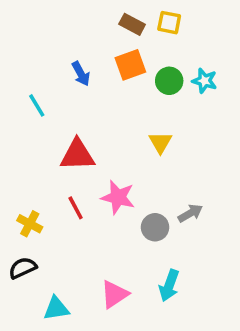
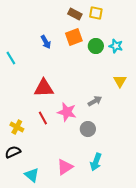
cyan line: (37, 105) -> (11, 58), moved
yellow triangle: (160, 143) -> (120, 81), moved
gray arrow: (190, 213) -> (95, 101), moved
cyan triangle: (56, 308) -> (32, 175), turned 49

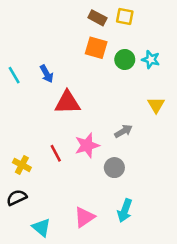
orange square: (74, 37) -> (96, 48), turned 36
blue arrow: (46, 42) -> (47, 74), moved
red triangle: (44, 88) -> (67, 102), moved
pink star: (67, 112) -> (87, 145), turned -30

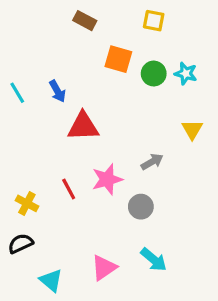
brown rectangle: (97, 18) -> (85, 21), moved
cyan arrow: (125, 211) -> (154, 260), turned -70

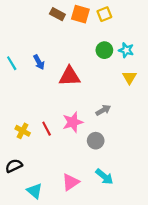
yellow square: (154, 21) -> (104, 14), turned -32
orange square: (118, 59) -> (80, 14), moved
red triangle: (83, 126) -> (69, 76), moved
yellow triangle: (192, 130) -> (129, 77), moved
yellow cross: (27, 203) -> (23, 131), moved

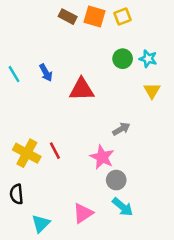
pink star: (73, 122) -> (102, 157), moved, turned -30
yellow cross: (23, 131) -> (27, 153), size x1.5
gray circle: (96, 141) -> (116, 180), moved
black semicircle: (14, 166) -> (17, 194), turned -70
cyan triangle: (35, 191) -> (41, 223), turned 35

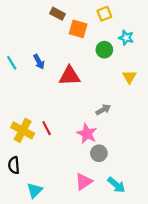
orange square: (94, 17) -> (78, 29), moved
cyan star: (148, 59) -> (126, 38), moved
cyan arrow: (123, 207) -> (116, 185), moved
pink triangle: (83, 213) -> (84, 182), moved

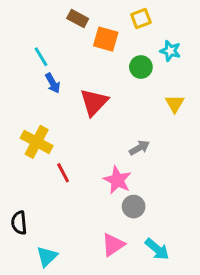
cyan line: (12, 63) -> (41, 57), moved
red triangle: (69, 76) -> (94, 102), turned -45
yellow cross: (23, 130) -> (37, 142), moved

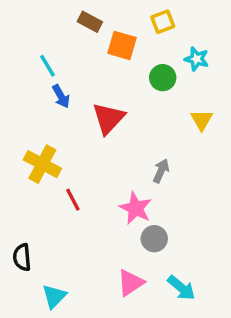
gray arrow: (139, 148) -> (161, 171), turned -36

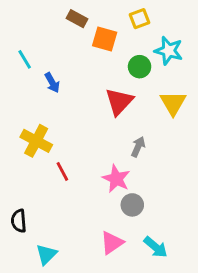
cyan star: (197, 59) -> (169, 51), size x1.4
cyan line: (47, 66) -> (25, 59), moved
red triangle: (108, 118) -> (119, 102), moved
yellow triangle: (202, 120) -> (173, 103), size x1.4

